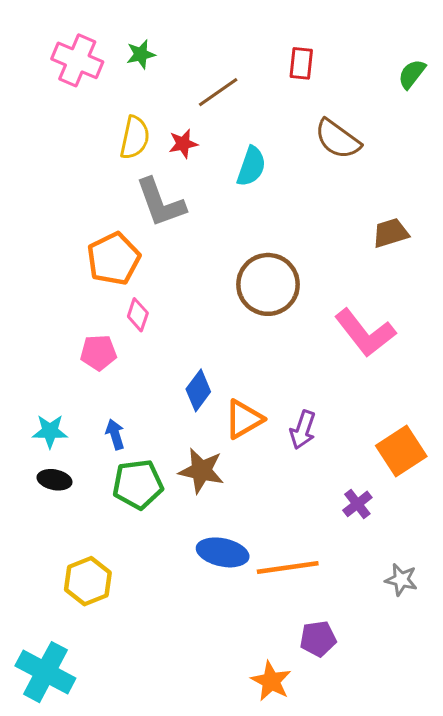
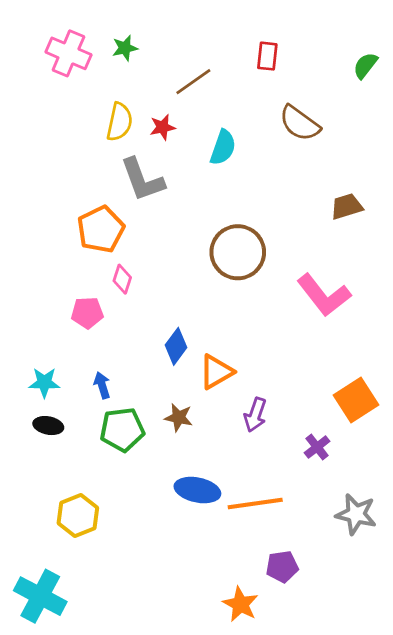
purple arrow: (303, 430) -> (255, 415), moved
brown star: (201, 471) -> (179, 417), size x0.7
gray star: (401, 580) -> (356, 514), size x1.4

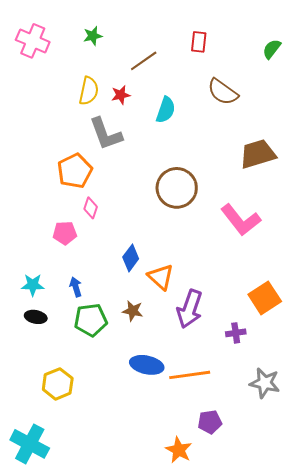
pink cross: (68, 53) -> (33, 41), moved
brown trapezoid: (347, 207) -> (258, 154), size x1.5
orange triangle: (216, 372) -> (161, 277), turned -48
purple arrow: (255, 415) -> (190, 309), size x1.5
purple cross: (317, 447) -> (236, 333), turned 30

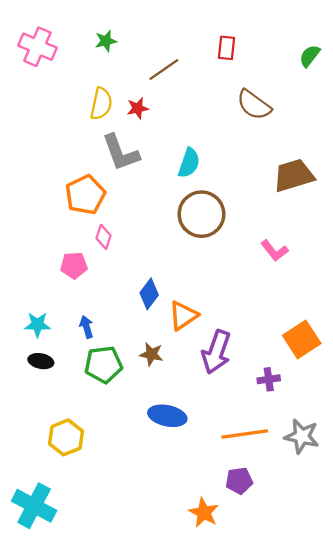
cyan semicircle: (166, 110) -> (189, 163), moved
pink L-shape: (241, 220) -> (274, 251), size x0.6
orange triangle: (161, 277) -> (183, 316), turned 44
orange line: (190, 375) -> (245, 434), moved

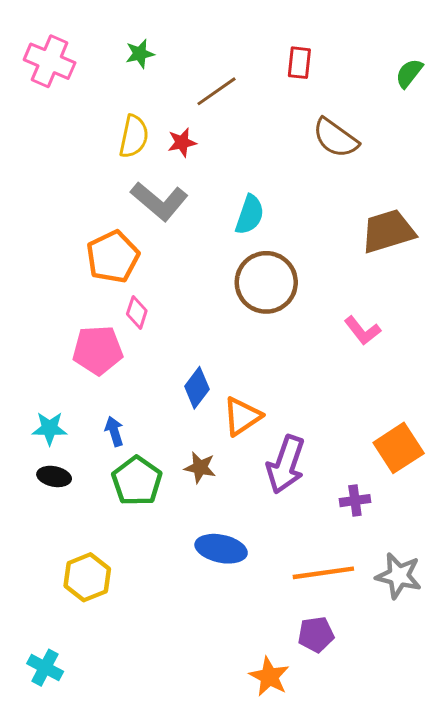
gray L-shape: (121, 153) -> (159, 201), turned -30
pink pentagon: (74, 265) -> (98, 350), size x1.4
green pentagon: (104, 365) -> (137, 481), turned -30
cyan cross: (34, 506) -> (45, 668), size x0.6

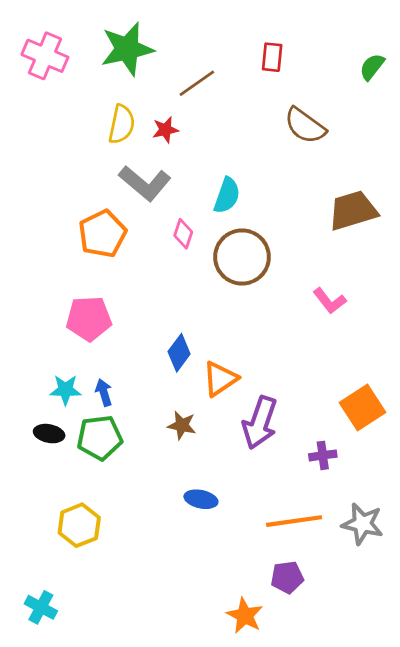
green star: (140, 54) -> (127, 49), size x2.0
pink diamond: (137, 312) -> (183, 234), moved
cyan star: (50, 428) -> (65, 390), moved
green pentagon: (137, 481) -> (100, 438), moved, turned 30
blue ellipse: (221, 549) -> (201, 499), size x0.7

